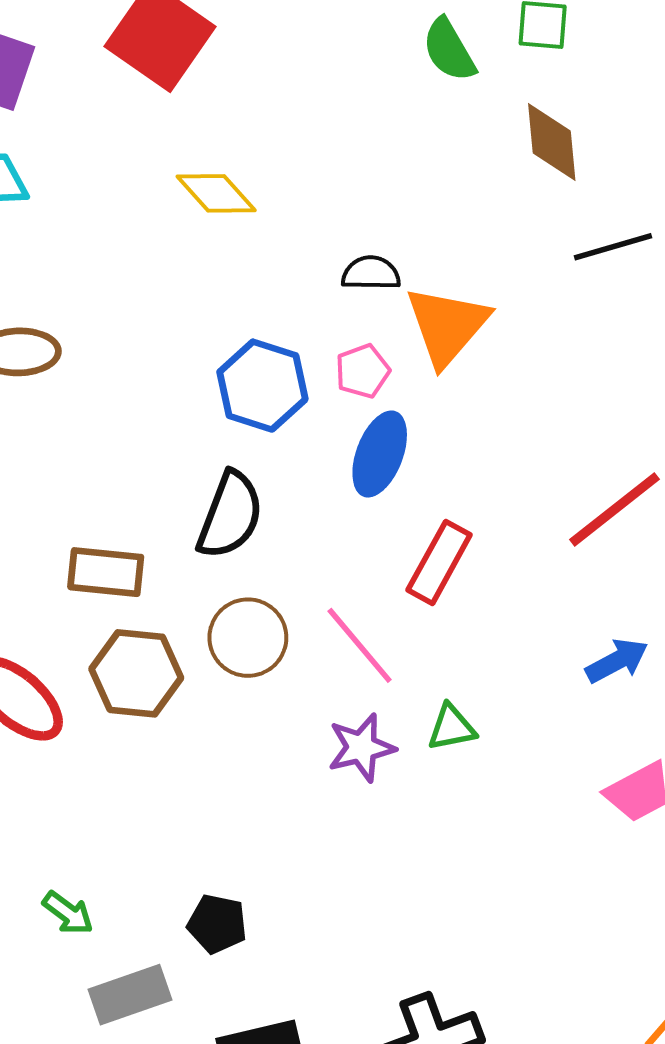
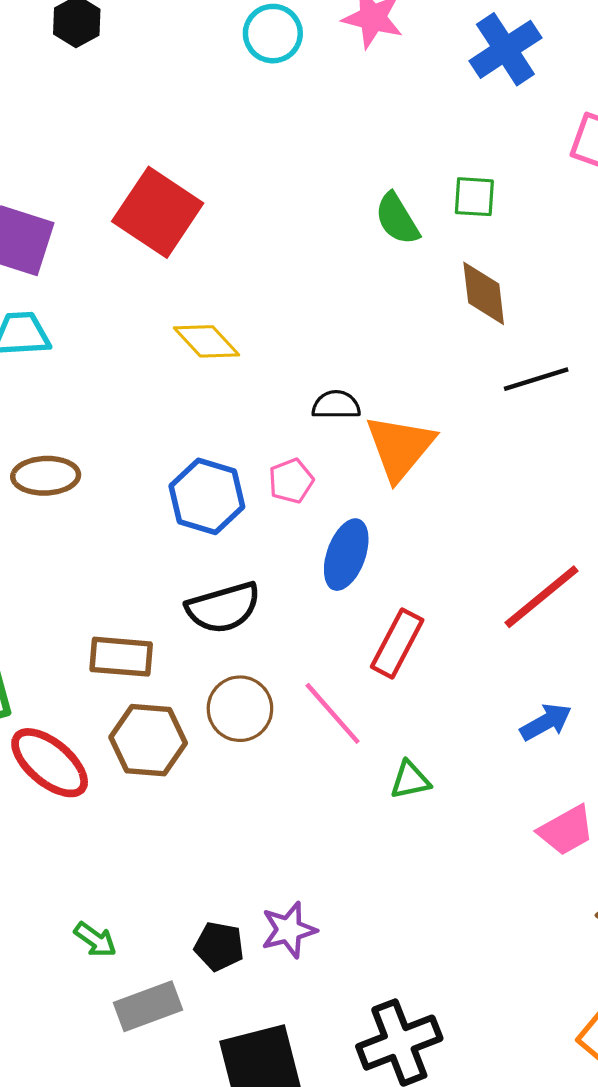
pink pentagon: (363, 371) -> (291, 481), moved
blue hexagon: (262, 386) -> (207, 496), moved
black semicircle: (230, 515) -> (223, 608), turned 54
purple star: (361, 748) -> (289, 930), moved

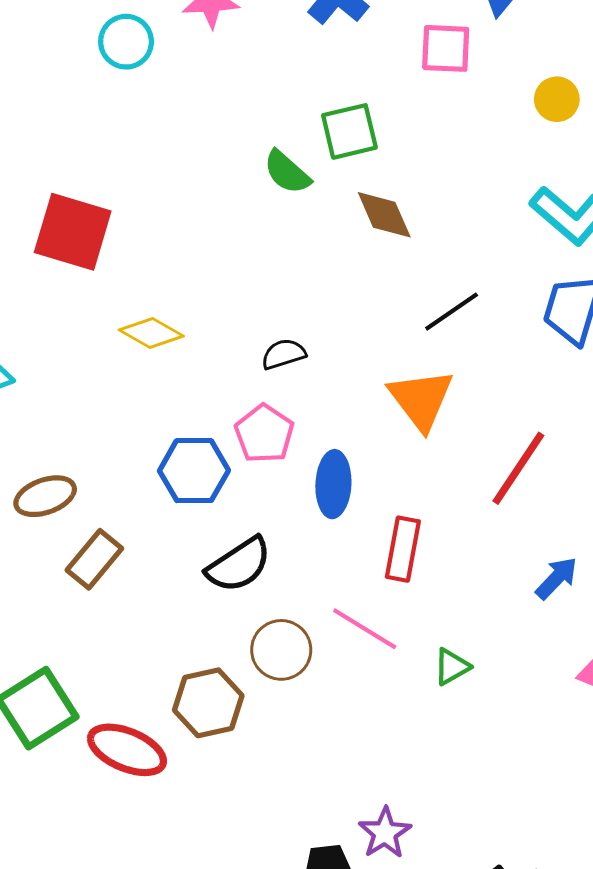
green square: (474, 197) -> (349, 131), size x1.4
black line: (536, 379) -> (452, 312), moved
orange triangle: (400, 447) -> (421, 399), moved
pink pentagon: (291, 481) -> (264, 434), size x1.4
brown rectangle: (121, 657) -> (94, 559), moved, turned -38

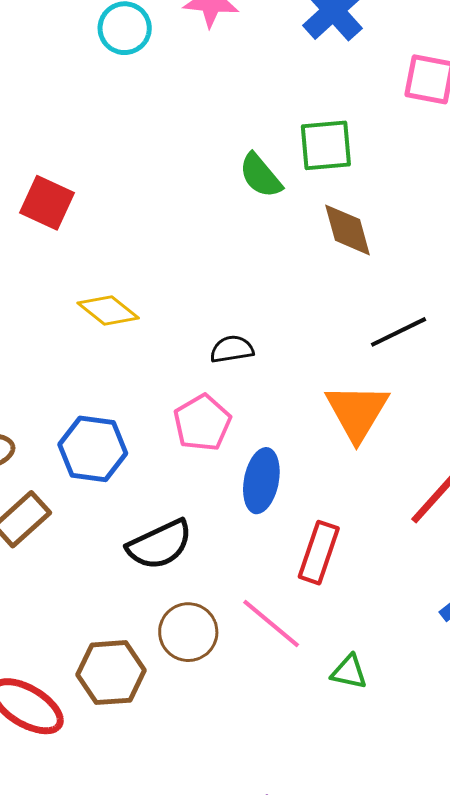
red square: (73, 232) -> (47, 203), size x0.7
blue hexagon: (194, 471) -> (93, 449), moved
green triangle: (452, 667) -> (349, 672), turned 33

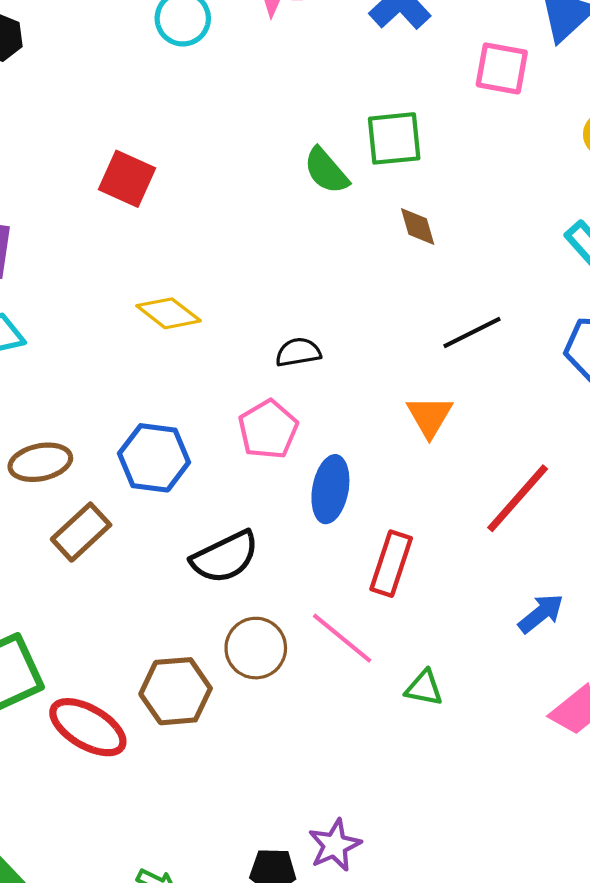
red square: (47, 203) -> (127, 179), moved
brown diamond: (348, 230) -> (418, 227), size x0.7
orange triangle: (357, 412) -> (430, 416), size x0.7

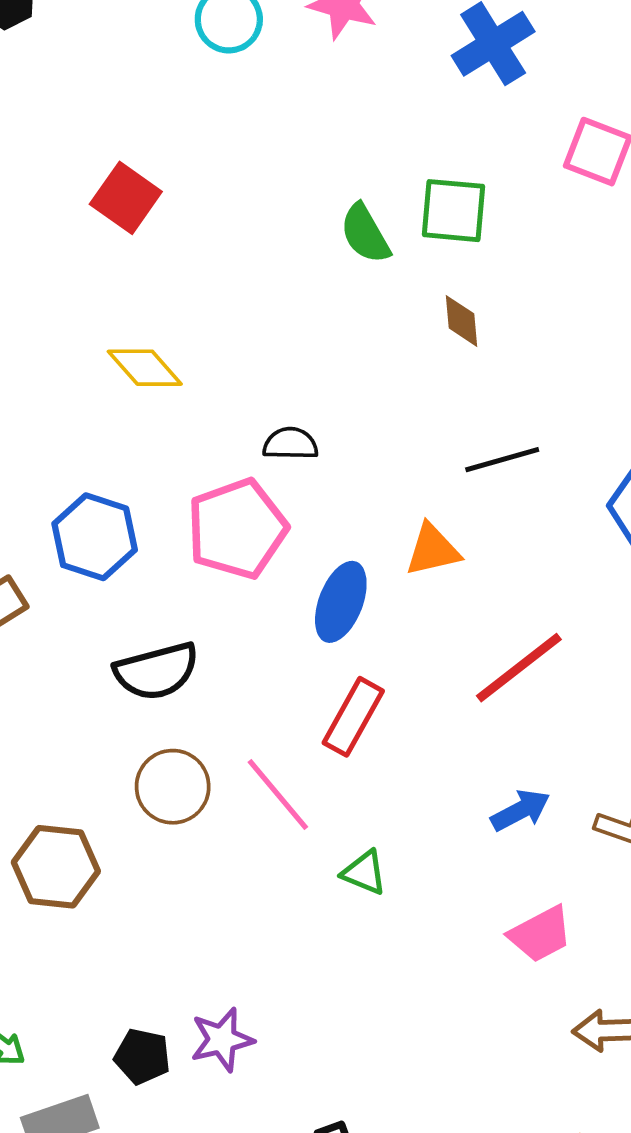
orange triangle: (430, 416) -> (433, 550), turned 36
pink pentagon: (268, 429) -> (237, 529), size x1.4
blue ellipse: (330, 489) -> (341, 602), moved
brown hexagon: (176, 691) -> (56, 867), moved

